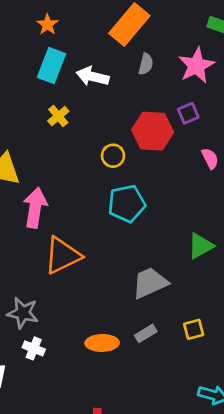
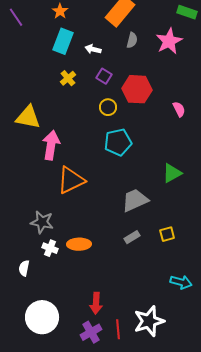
white arrow: (92, 76) -> (93, 49), size x0.7
purple square: (188, 113) -> (104, 76), moved, turned -35
orange ellipse: (102, 343) -> (79, 244), moved

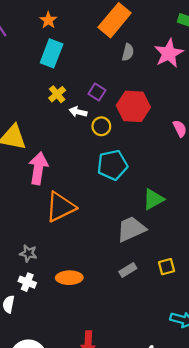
white arrow: (93, 49) -> (78, 112), moved
green triangle: (172, 173) -> (153, 199), moved
gray star: (42, 222) -> (28, 253), size x0.7
white cross: (50, 248) -> (27, 282), moved

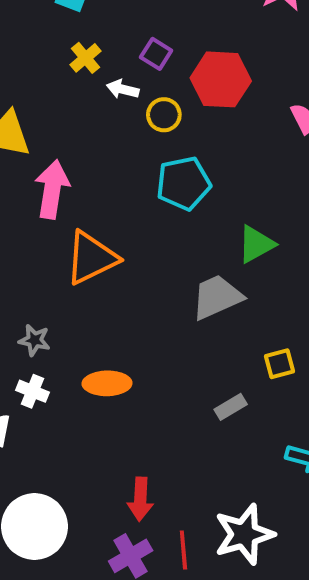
gray rectangle: (128, 270) -> (231, 407), moved

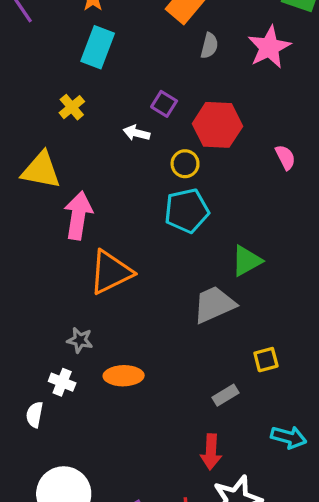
yellow cross: (85, 58) -> (72, 107), moved
yellow circle: (164, 115) -> (185, 164), moved
gray star: (34, 340) -> (80, 340), moved
red arrow: (140, 499) -> (211, 452), moved

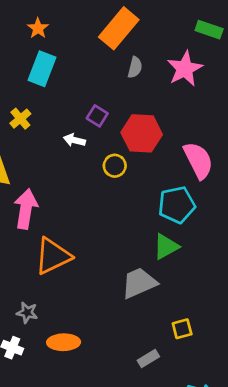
pink semicircle: (285, 157) -> (198, 160), size x1.8
cyan pentagon: (187, 211) -> (177, 205), moved

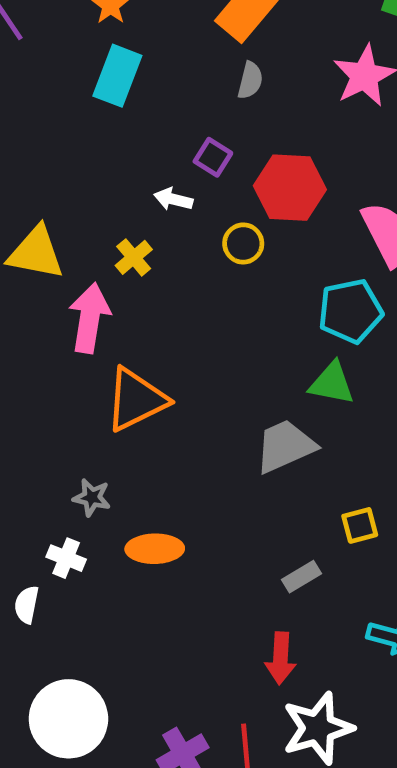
gray semicircle: (135, 67) -> (250, 80), moved
yellow cross: (20, 119) -> (134, 257), moved
green triangle: (166, 247) -> (332, 383), turned 40

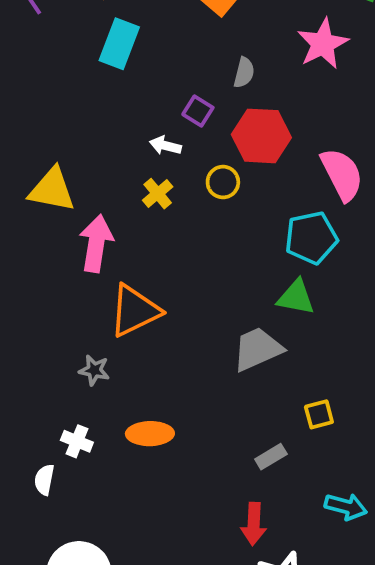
gray semicircle: (250, 80) -> (244, 73), moved
yellow cross: (134, 257) -> (158, 194), moved
gray star: (92, 497) -> (94, 370), moved

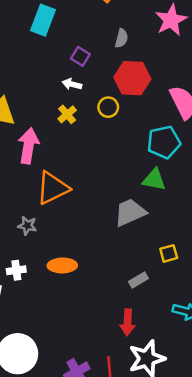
purple square: (198, 111) -> (80, 56), moved
white cross: (77, 441) -> (16, 270), turned -30

